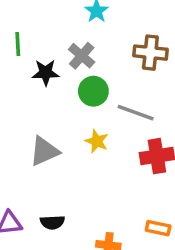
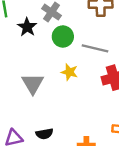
black star: (46, 73) -> (27, 27), turned -30
gray triangle: (44, 151) -> (33, 84), turned -30

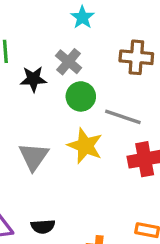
black star: (27, 27) -> (33, 79), turned 30
yellow star: (69, 72) -> (85, 146), size x1.5

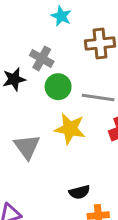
cyan star: (82, 17) -> (61, 16), moved
black semicircle: (43, 226) -> (79, 192), moved

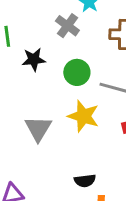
gray cross: (42, 58) -> (67, 26), moved

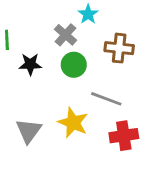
green circle: (77, 72) -> (74, 65), moved

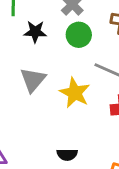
gray triangle: (29, 131) -> (33, 80), moved

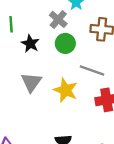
black star: (35, 32) -> (30, 44), turned 30

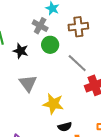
gray line: (92, 70) -> (77, 63), turned 35
yellow star: (66, 90) -> (53, 104), moved

